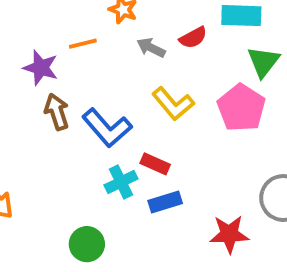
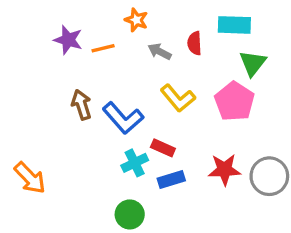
red semicircle: (193, 38) -> (195, 43), turned 115
purple star: (41, 68) -> (68, 40), moved
red star: (229, 234) -> (224, 170), moved
green circle: (87, 244) -> (130, 214), moved

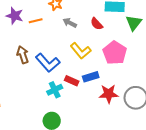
red semicircle: (195, 43) -> (97, 24), moved, turned -40
green triangle: (253, 63) -> (134, 23), moved
blue rectangle: (171, 180) -> (91, 77), moved

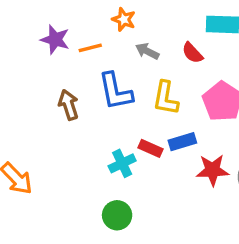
yellow L-shape: (81, 51) -> (166, 98), turned 50
blue L-shape: (48, 63) -> (115, 91), moved, turned 30

